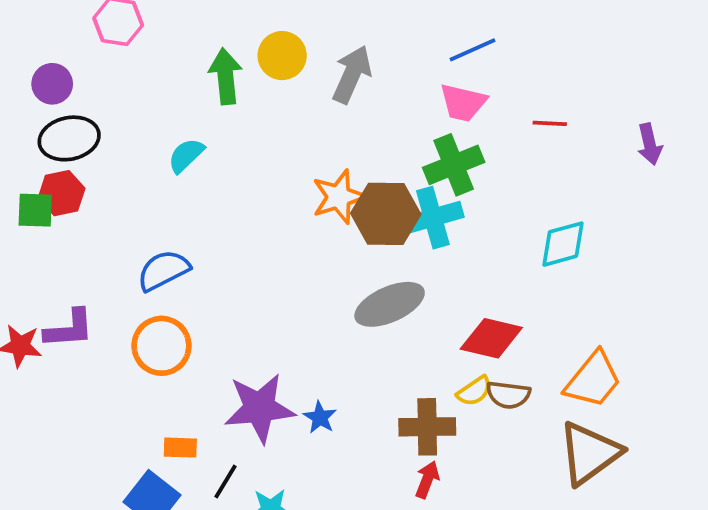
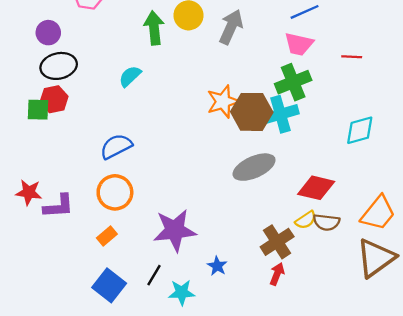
purple L-shape: (69, 329) -> (59, 206), moved
blue star: (320, 417) -> (217, 266), moved
brown cross: (427, 427) -> (277, 242), turned -32
orange rectangle: (180, 448) -> (107, 236), moved, turned -42

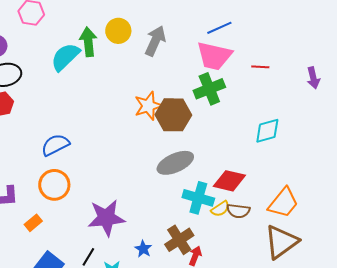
pink trapezoid: (299, 44) -> (214, 56), size x1.4
cyan semicircle: (130, 76) -> (65, 57), moved, size x1.5
cyan cross: (280, 114) -> (198, 198), moved, turned 32
orange rectangle: (107, 236) -> (33, 223), moved
brown cross: (277, 242) -> (179, 240), moved

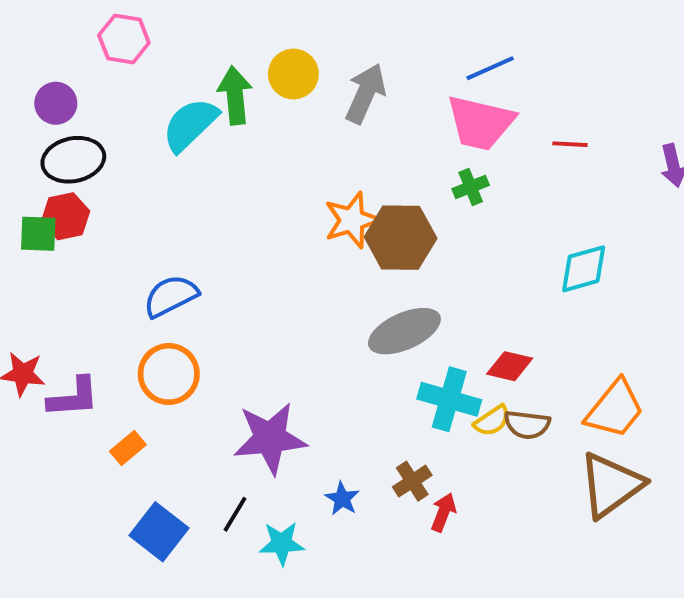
green cross: (209, 89) -> (471, 187), size x0.6
red diamond: (229, 181) -> (510, 366), size x0.7
brown cross: (179, 240) -> (412, 481), size x0.7

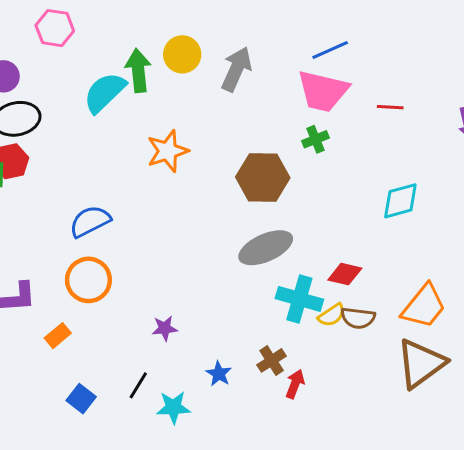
orange star: (352, 220) -> (168, 151), moved
purple star: (270, 438) -> (165, 328), size x0.5
blue square: (159, 532) -> (81, 399), size x0.7

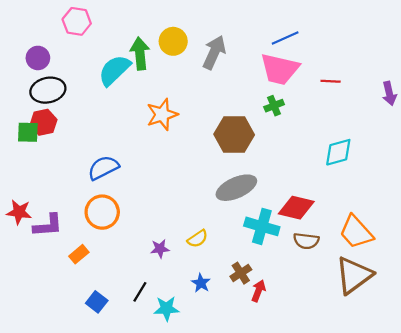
red diamond: (345, 274) -> (296, 208), size x1.4
orange trapezoid: (424, 306) -> (356, 232), turned 99
yellow semicircle: (332, 315) -> (198, 239), moved

